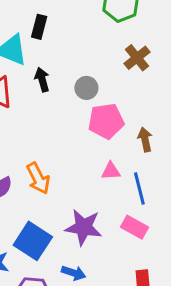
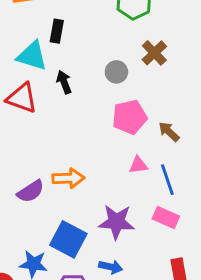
gray circle: (86, 88) -> (116, 72), moved
brown arrow: (145, 139) -> (169, 132), turned -30
orange arrow: (38, 178) -> (68, 178), turned -60

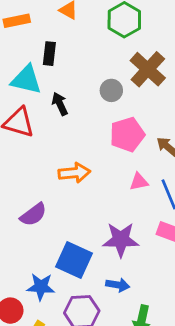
brown cross: (154, 53) -> (148, 69), size x1.4
orange arrow: (68, 178) -> (74, 173), moved

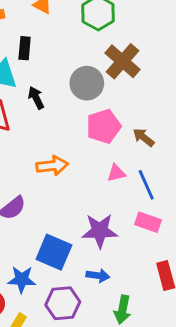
gray circle: (111, 90) -> (87, 83), size x1.5

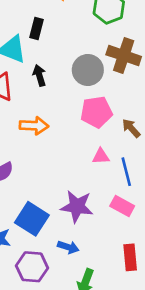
brown cross: (122, 61) -> (124, 56), turned -32
orange arrow: (52, 166) -> (34, 126), moved

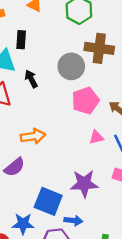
orange arrow: (34, 126) -> (33, 136), moved
blue arrow: (68, 247) -> (73, 221), moved

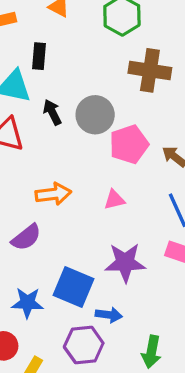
gray circle: (71, 66) -> (95, 115), moved
pink triangle: (96, 137) -> (114, 200), moved
blue star: (23, 224) -> (27, 303), moved

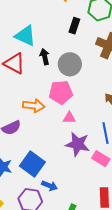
black rectangle: (39, 56) -> (74, 26), moved
pink pentagon: (129, 144) -> (61, 92), moved
purple star: (125, 263) -> (78, 144), moved

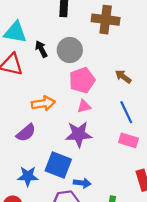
pink pentagon: (61, 92) -> (82, 80), moved
purple star: (78, 144) -> (79, 134), moved

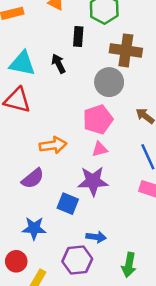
black arrow: (41, 49) -> (59, 64), moved
gray circle: (70, 50) -> (109, 82), moved
blue square: (58, 165) -> (68, 204), moved, size x0.7

